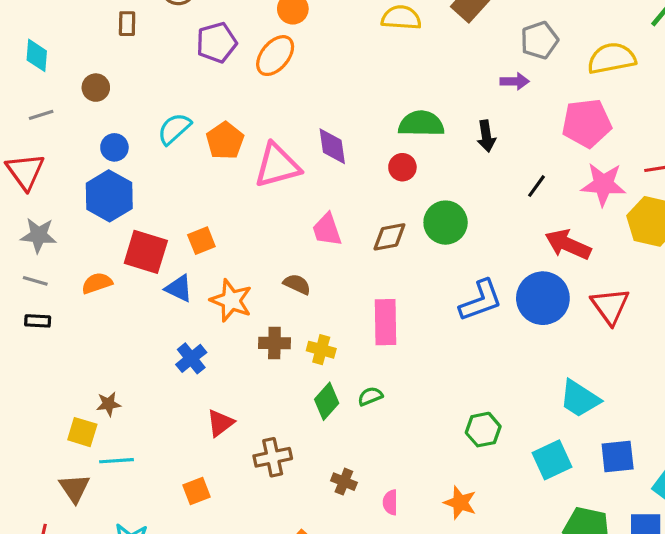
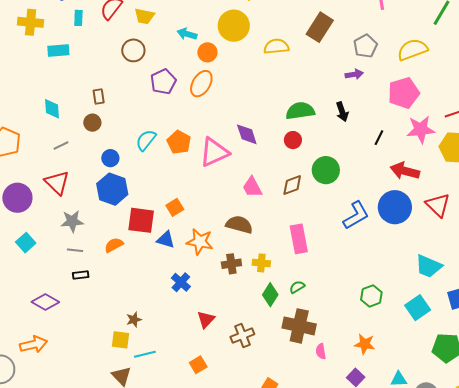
brown rectangle: (127, 24) -> (99, 96), moved
brown semicircle: (297, 284) -> (239, 225), size x1.5
brown cross: (344, 482) -> (299, 326), moved, size x2.0

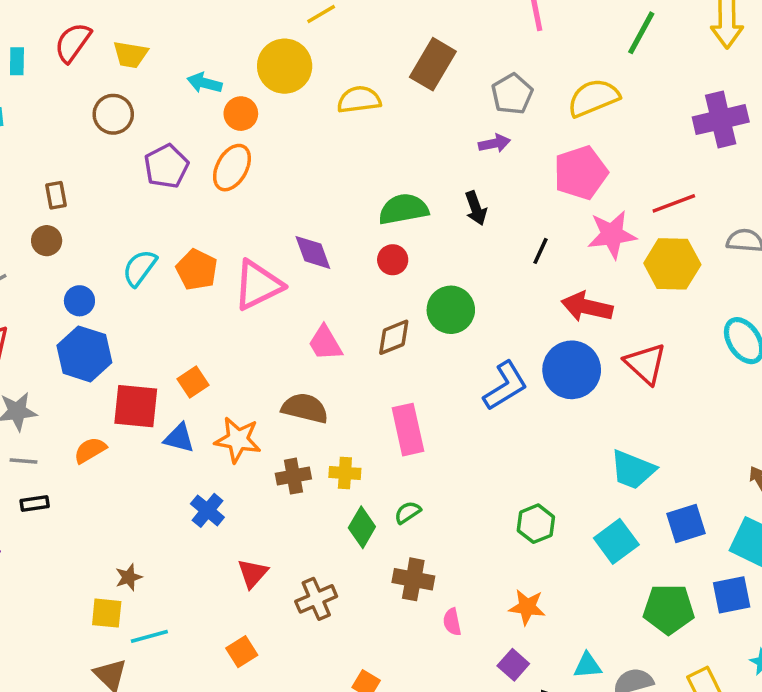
brown cross: (299, 326) -> (413, 579), size x0.7

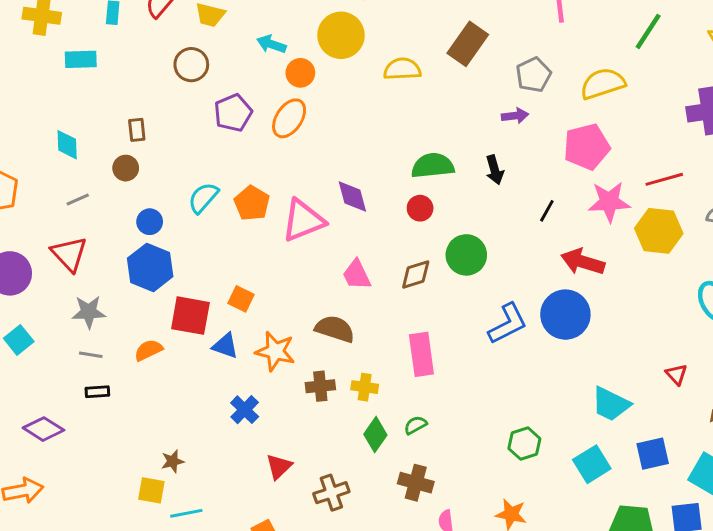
red triangle: (645, 364) -> (676, 374), moved, size x0.6
orange square: (193, 382) -> (241, 299), turned -35

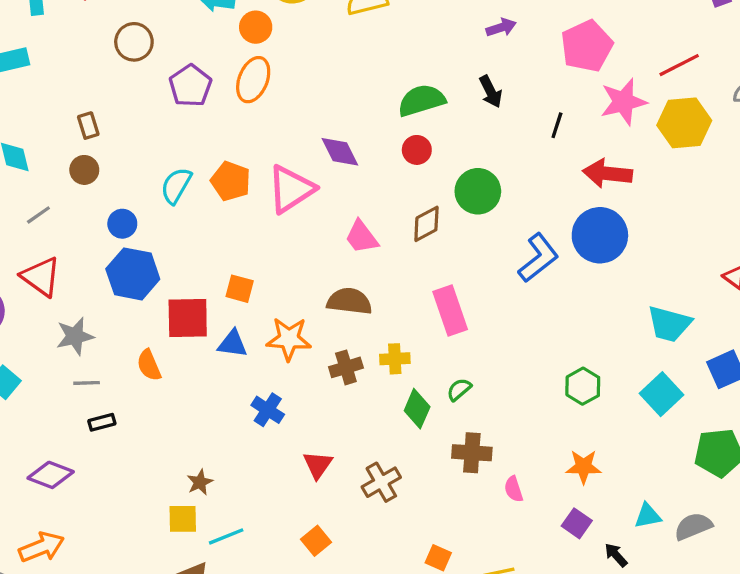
orange semicircle: (148, 350) -> (149, 365), turned -76

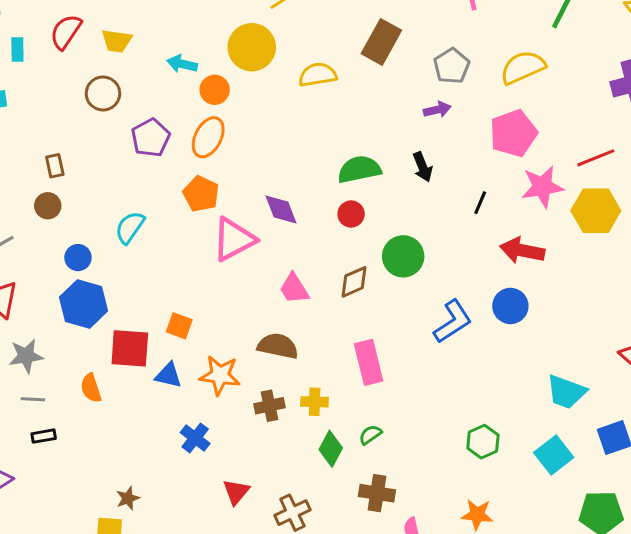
orange pentagon: (231, 181) -> (201, 194), moved
blue circle: (600, 235) -> (510, 306), size x0.7

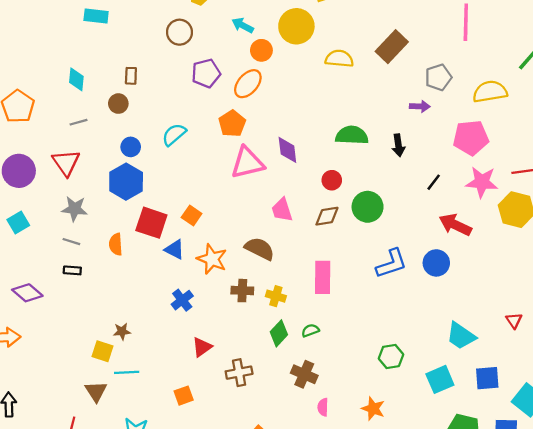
red circle: (351, 214) -> (332, 180), moved

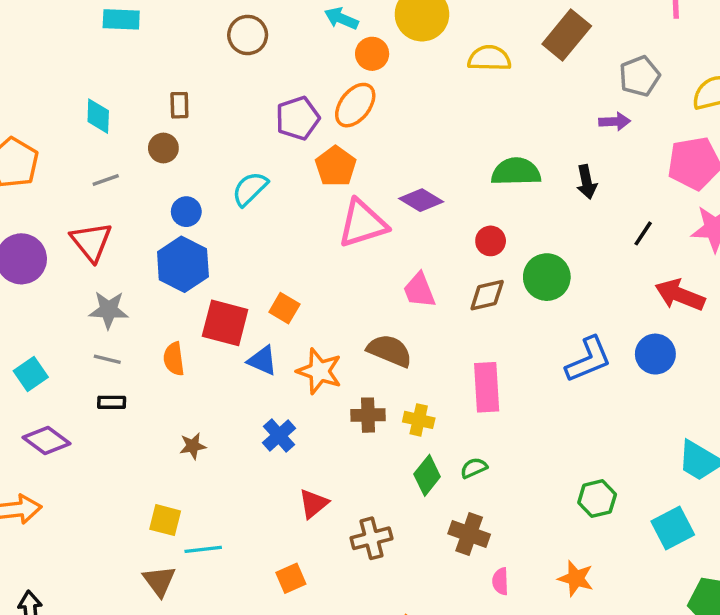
purple pentagon: (206, 73) -> (298, 118), moved
purple diamond: (287, 150) -> (421, 200), turned -48
cyan square: (18, 222) -> (31, 374), moved
brown star: (122, 331) -> (193, 446), moved

